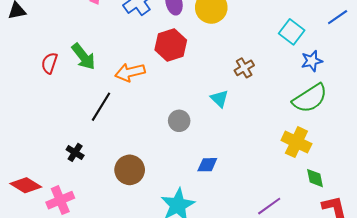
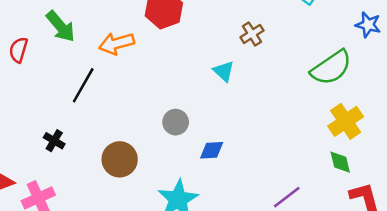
blue star: (312, 61) -> (368, 25), moved, turned 30
red semicircle: (49, 63) -> (18, 50), moved
gray circle: (179, 121) -> (176, 122), moved
yellow cross: (296, 142) -> (346, 121), moved, turned 32

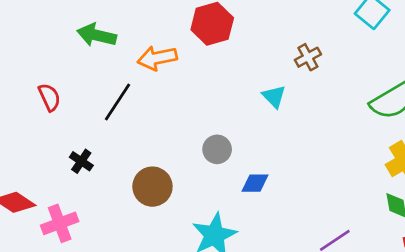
green arrow: (61, 26) -> (97, 35), turned 140
red semicircle: (18, 50) -> (49, 97), moved, turned 135

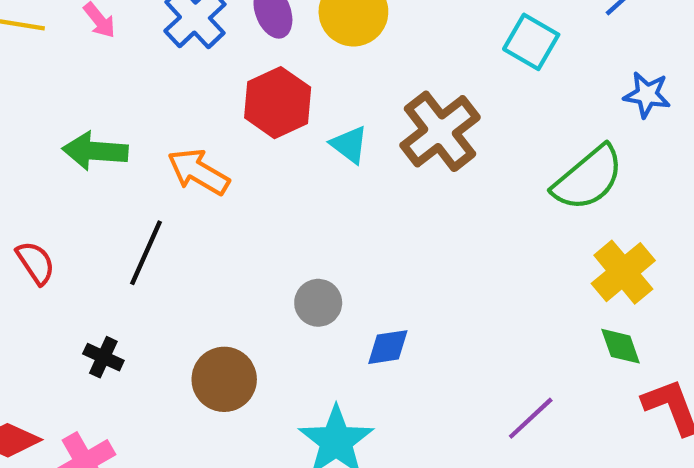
brown cross: (308, 57) -> (440, 131), size x1.8
orange arrow: (157, 58) -> (198, 172), turned 51
cyan triangle: (274, 96) -> (349, 145), moved

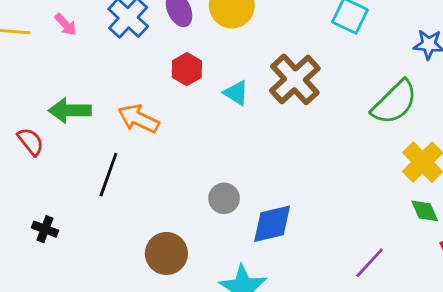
red hexagon: (278, 103) -> (187, 69), size x0.7
red semicircle: (36, 263) -> (31, 142), moved
blue diamond: (388, 347) -> (272, 224), size x1.5
black cross: (103, 357) -> (45, 229), moved

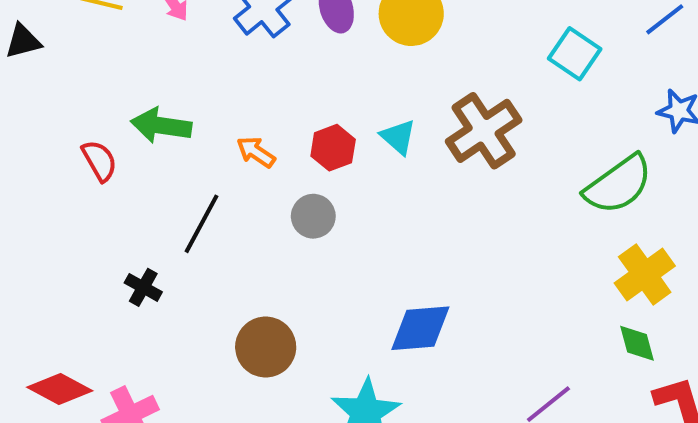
red hexagon: (187, 69) -> (333, 148), moved
orange arrow: (139, 119) -> (256, 152), size x0.7
gray circle: (224, 198) -> (313, 216), moved
black cross: (45, 229) -> (143, 287), moved

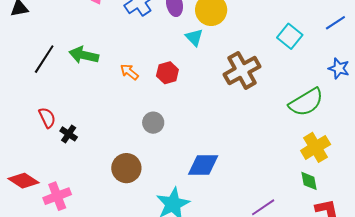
cyan triangle: (398, 137) -> (194, 37), moved
red semicircle: (99, 161) -> (47, 118), moved
gray circle: (313, 216) -> (153, 123), moved
black line: (202, 224) -> (44, 59), moved

